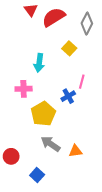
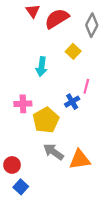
pink cross: (24, 89) -> (23, 104), moved
orange triangle: (75, 151) -> (80, 159), size x1.5
blue square: (37, 175) -> (21, 187), moved

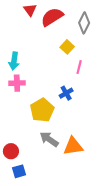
cyan arrow: (42, 67) -> (14, 61), moved
pink line: (86, 86) -> (79, 67), moved
pink cross: (23, 104) -> (17, 83), moved
blue square: (21, 187) -> (19, 171), turned 32

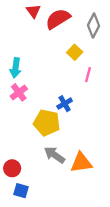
pink cross: (17, 83) -> (19, 92), turned -35
blue cross: (66, 93) -> (65, 104), moved
yellow pentagon: (42, 110) -> (47, 123), turned -30
blue square: (19, 171) -> (21, 191), turned 32

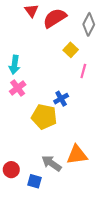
gray arrow: (55, 155) -> (52, 163), moved
red circle: (12, 168) -> (11, 170), moved
blue square: (21, 191) -> (35, 181), moved

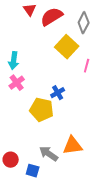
yellow square: (71, 50) -> (67, 47), size x1.6
pink line: (83, 71) -> (87, 66), moved

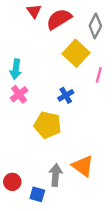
blue cross: (58, 93) -> (66, 95), moved
orange triangle: (73, 146) -> (83, 166), turned 45
gray arrow: (49, 154) -> (56, 175), turned 60

